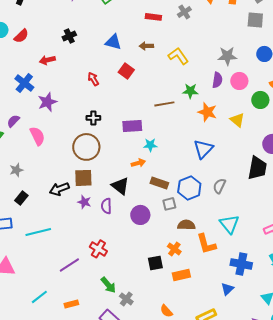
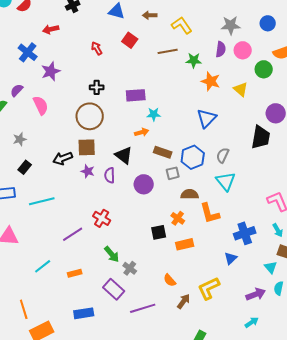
brown line: (164, 104) -> (168, 51), moved
cyan triangle: (229, 224) -> (226, 181), moved
blue cross: (241, 264) -> (245, 233), turned -30

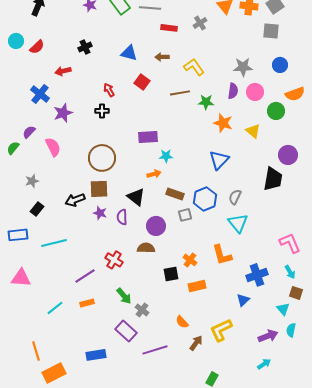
black cross: (97, 87) -> (102, 111), moved
brown semicircle: (190, 194) -> (146, 248), moved
orange rectangle: (75, 273) -> (87, 303), moved

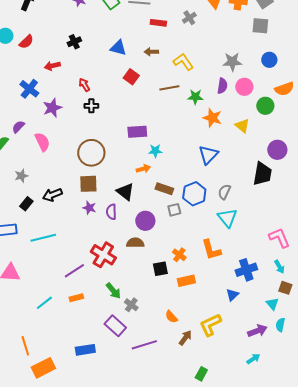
red arrow: (109, 90) -> (84, 85), moved
black arrow: (75, 200) -> (52, 195), moved
red cross: (114, 260) -> (103, 255), size x1.4

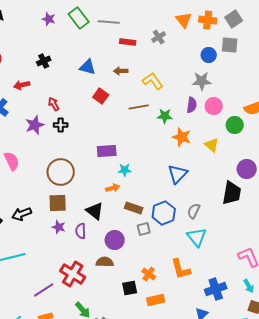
blue circle: (269, 60) -> (209, 55), moved
purple star: (52, 108) -> (35, 125), moved

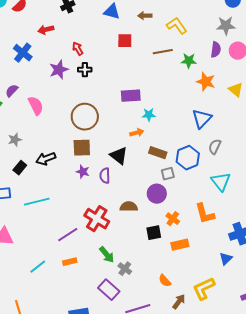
red square: (101, 96) -> (125, 41), turned -35
gray semicircle: (194, 211) -> (215, 147), moved
purple circle: (115, 240) -> (157, 194), moved

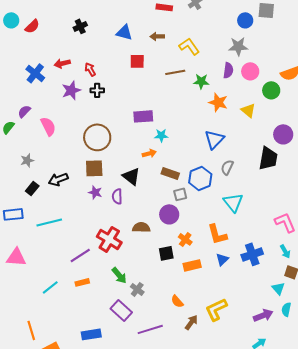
red arrow: (46, 30) -> (62, 63), moved
blue triangle: (226, 259) -> (222, 259), moved

